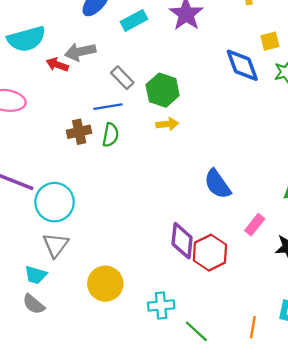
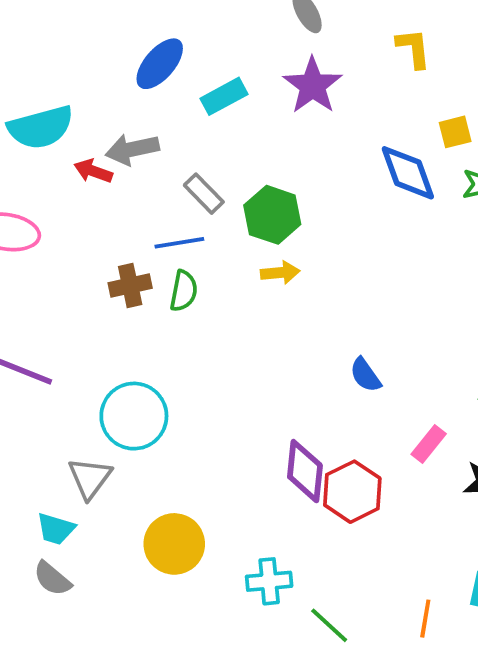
blue semicircle: (217, 184) -> (365, 375), size x0.7
cyan circle: (55, 202) -> (134, 416), moved

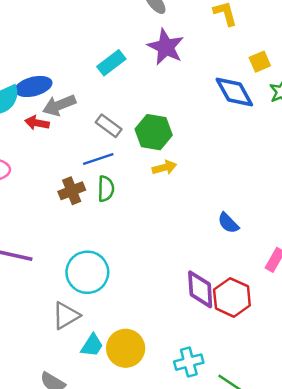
blue ellipse: (160, 64) -> (33, 86), moved, turned 44
gray triangle: (90, 478) -> (66, 316), turned 32
cyan trapezoid: (56, 529) -> (92, 345), moved, turned -65

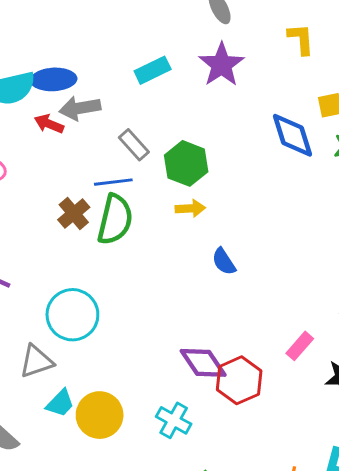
green semicircle: (106, 189) -> (115, 219), size x1.6
brown cross: (72, 191) -> (74, 214), turned -30
blue semicircle: (228, 223) -> (224, 262), moved
purple diamond: (200, 289) -> (203, 363), turned -42
cyan cross: (189, 362) -> (174, 420), moved, turned 32

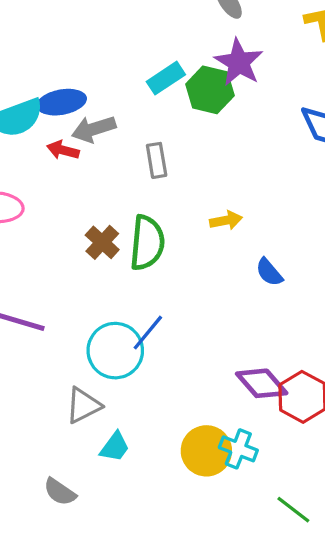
gray rectangle: (134, 145) -> (157, 160), turned 40
green hexagon: (186, 163) -> (210, 90), moved
blue line: (113, 182) -> (148, 333), moved, turned -36
yellow circle: (100, 415) -> (206, 451), moved

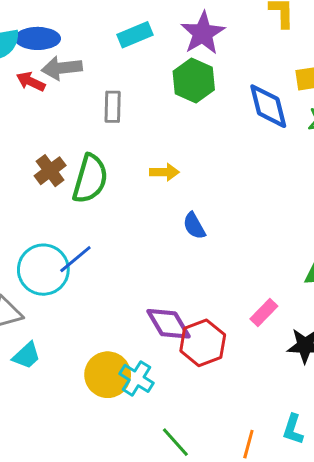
green hexagon: (210, 90) -> (194, 80), moved

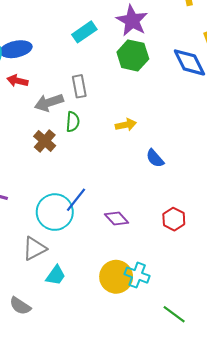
gray arrow: (62, 68) -> (49, 103), moved
green semicircle: (90, 179) -> (73, 122), moved, size x0.6
purple diamond: (168, 324) -> (117, 219), moved, size x0.7
red hexagon: (203, 343) -> (174, 219), moved, size x0.7

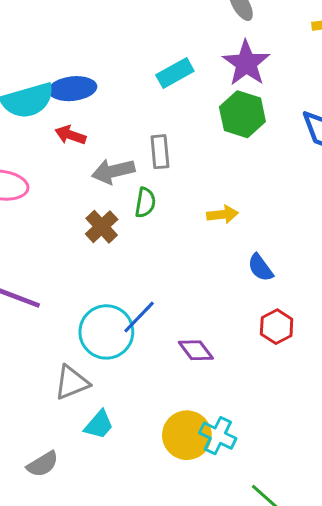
red hexagon: (174, 219) -> (277, 327), moved
gray semicircle: (20, 306) -> (43, 464), turned -70

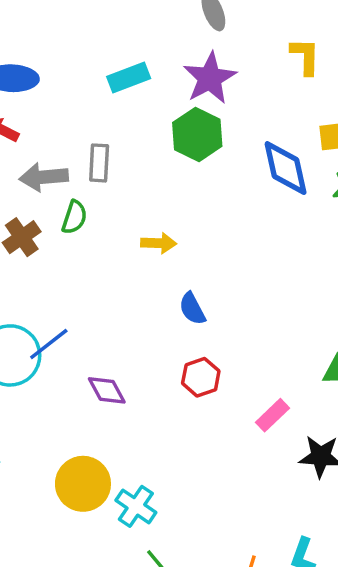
cyan cross: (218, 436) -> (136, 506), moved

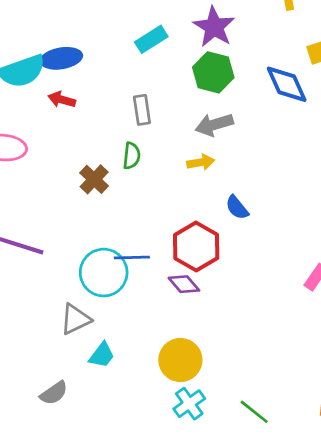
gray arrow: (44, 177) -> (214, 125), moved
blue line: (49, 344) -> (132, 258), turned 48
red hexagon: (201, 377) -> (196, 246), moved, size x1.6
cyan cross: (136, 506) -> (189, 404), moved, turned 32

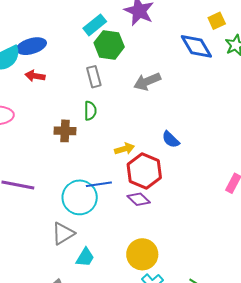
green hexagon: (213, 72) -> (109, 45), moved
yellow arrow: (201, 162) -> (125, 149), moved
brown cross: (94, 179) -> (65, 131), turned -35

